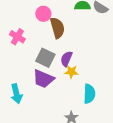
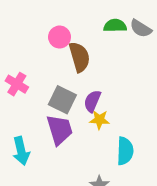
pink cross: (17, 37) -> (17, 84), moved
purple trapezoid: (43, 79) -> (60, 130), turned -130

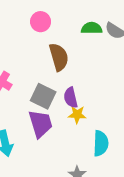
pink circle: (60, 37) -> (41, 22), moved
purple semicircle: (92, 101) -> (71, 98), turned -36

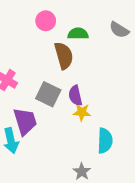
green semicircle: (92, 28) -> (78, 34), moved
purple trapezoid: (41, 124) -> (25, 121), moved

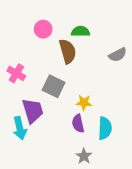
pink circle: (46, 21) -> (43, 29), moved
gray semicircle: (119, 30) -> (118, 55), moved, turned -60
purple semicircle: (75, 96) -> (78, 124), moved

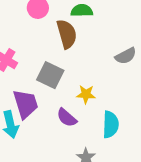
gray semicircle: (118, 55) -> (126, 56), moved
purple semicircle: (78, 124) -> (67, 118), moved, turned -36

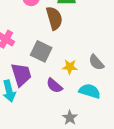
gray semicircle: (126, 56) -> (96, 62), moved, turned 77
cyan semicircle: (111, 125) -> (90, 91), turned -75

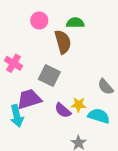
yellow star: (70, 67) -> (79, 105), moved
purple trapezoid: (21, 75) -> (29, 99), turned -90

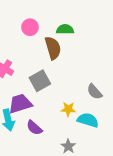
gray square: (49, 76) -> (40, 81), turned 35
purple semicircle: (63, 110) -> (34, 128), moved

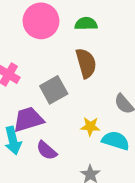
pink circle: (30, 27) -> (41, 21), size x1.6
brown semicircle: (53, 48) -> (86, 63), moved

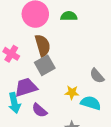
brown semicircle: (86, 63) -> (43, 45), moved

